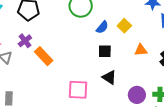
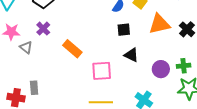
orange triangle: (141, 50) -> (159, 24), size x1.6
orange rectangle: (44, 56) -> (72, 49), moved

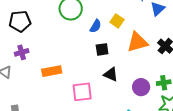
purple cross: (43, 29) -> (22, 52), turned 32
orange rectangle: (72, 49) -> (52, 71), turned -48

